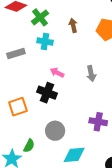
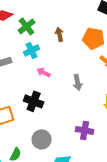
cyan cross: (45, 41) -> (32, 50), turned -35
pink arrow: (57, 73) -> (44, 72), moved

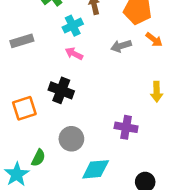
cyan cross: (32, 50) -> (73, 26), moved
gray arrow: (78, 82) -> (121, 46), moved, turned 84

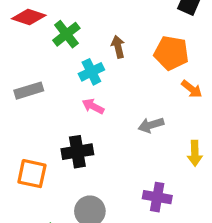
gray arrow: (121, 46) -> (151, 125), moved
black cross: (61, 90) -> (77, 152), turned -30
orange square: (24, 108) -> (32, 174), turned 30

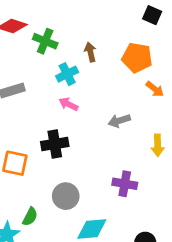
green cross: (66, 34) -> (45, 41), turned -30

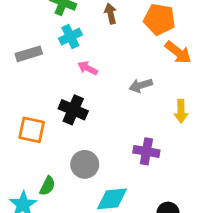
cyan cross: (67, 74) -> (70, 37), moved
orange arrow: (155, 89) -> (178, 52), size x1.4
black cross: (55, 144) -> (73, 110), turned 32

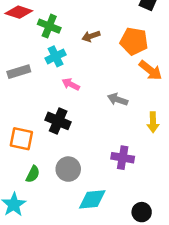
brown arrow: (111, 14) -> (91, 36), turned -96
gray arrow: (141, 85) -> (118, 99), turned 36
green semicircle: (47, 186) -> (33, 174), moved

